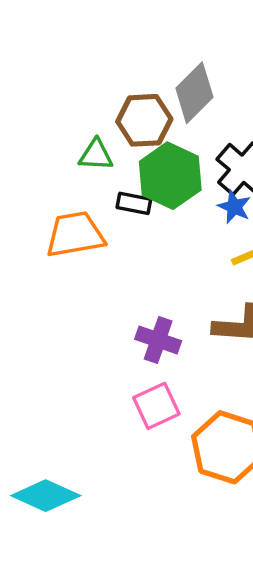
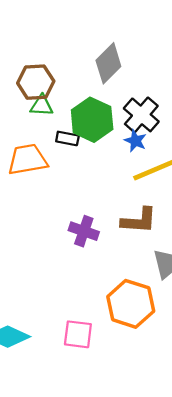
brown hexagon: (144, 120) -> (36, 82), moved
pink square: (156, 406) -> (78, 334), moved, turned 32

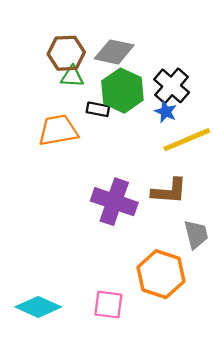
gray diamond: (108, 63) -> (114, 52), moved, turned 57
purple cross: (84, 231) -> (114, 202), size x1.5

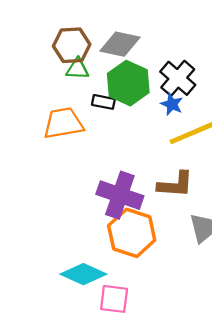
orange hexagon: (161, 274) -> (132, 233), moved
cyan diamond: (38, 307) -> (83, 274), moved

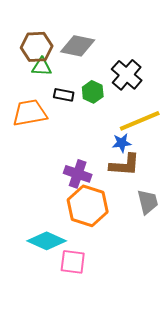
green hexagon: (128, 83) -> (93, 92), moved, size x0.6
blue star: (172, 104) -> (122, 143), moved, turned -30
purple cross: (120, 195) -> (78, 174), size x0.7

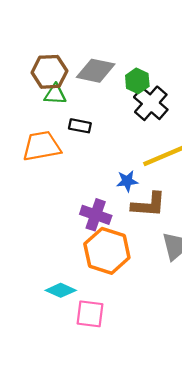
green hexagon: (93, 92) -> (137, 81), moved
blue star: (122, 143) -> (127, 181), moved
cyan diamond: (47, 241) -> (61, 290), size x0.7

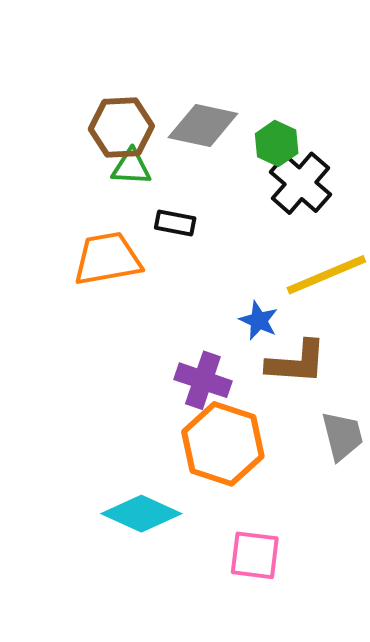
blue star: (127, 181) -> (259, 321), turned 30
cyan diamond: (61, 290) -> (141, 514), size x1.4
pink square: (90, 314) -> (255, 555), moved

